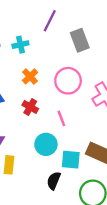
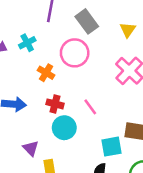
pink circle: (68, 81) -> (75, 53), moved
cyan circle: (46, 144) -> (64, 128), moved

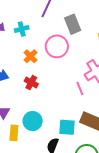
pink line: (90, 107) -> (80, 89), moved
cyan circle: (64, 128) -> (33, 121), moved

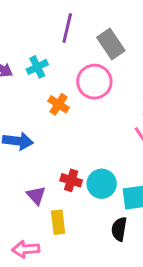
red cross: (31, 83) -> (71, 180), moved
cyan circle: (33, 121) -> (102, 184), moved

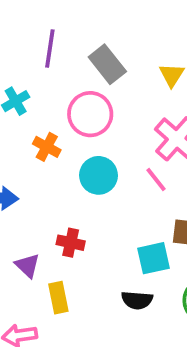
cyan circle: (102, 184) -> (99, 175), moved
black semicircle: (119, 229) -> (137, 300), turned -90

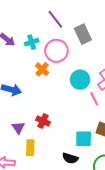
purple line: (50, 48) -> (55, 19), turned -60
pink circle: (90, 114) -> (56, 51), moved
cyan circle: (99, 175) -> (80, 80), moved

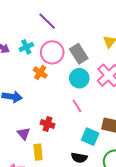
gray rectangle: (83, 34) -> (79, 54), moved
pink line: (94, 99) -> (77, 106), moved
cyan square: (84, 139) -> (90, 137), turned 30

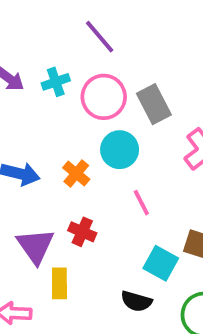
orange cross: (40, 73) -> (76, 174), moved
cyan circle: (79, 78) -> (120, 150), moved
purple triangle: (24, 134) -> (35, 246), size x1.5

